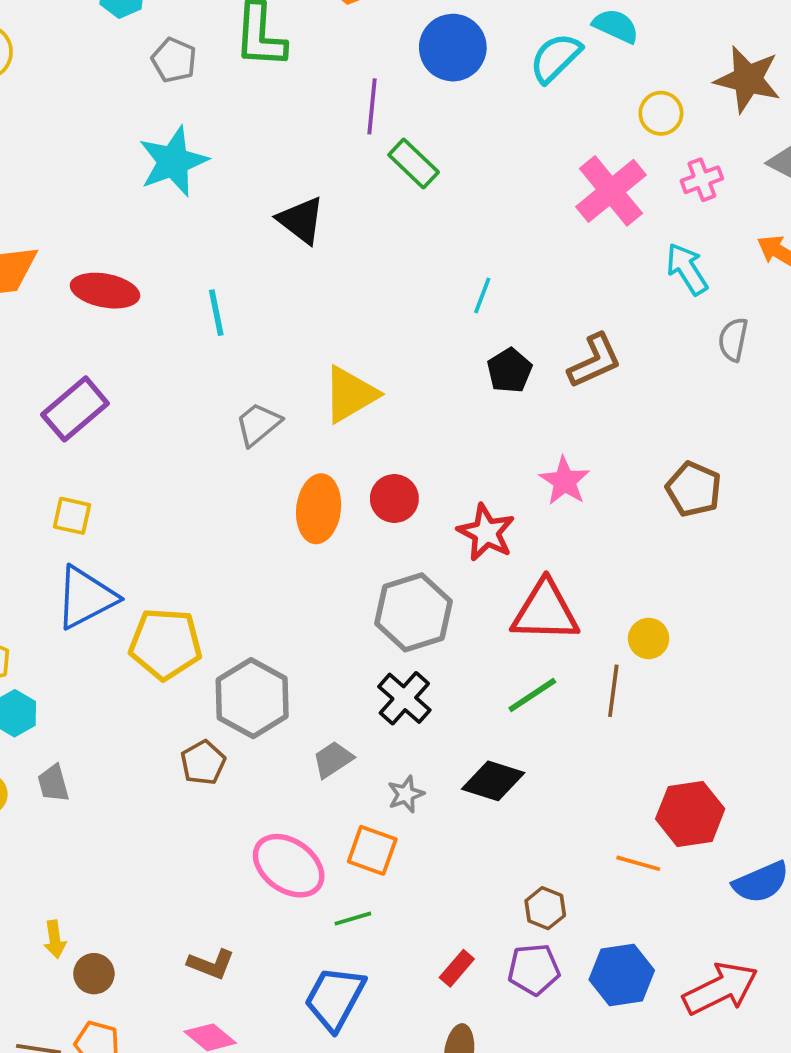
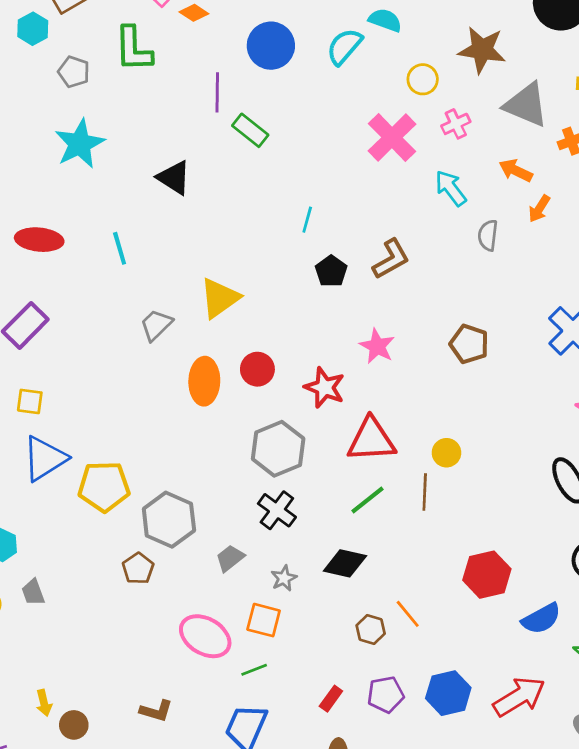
orange line: (638, 863) -> (408, 614), moved, turned 40
brown hexagon: (545, 908) -> (371, 630), moved

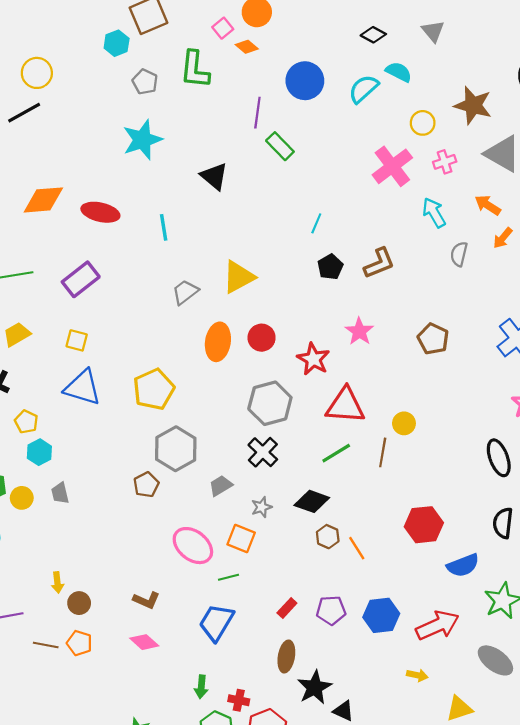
blue triangle: (45, 459) -> (83, 387), turned 42
yellow pentagon: (104, 486) -> (154, 389), moved, turned -30
brown hexagon: (371, 630) -> (328, 537), moved

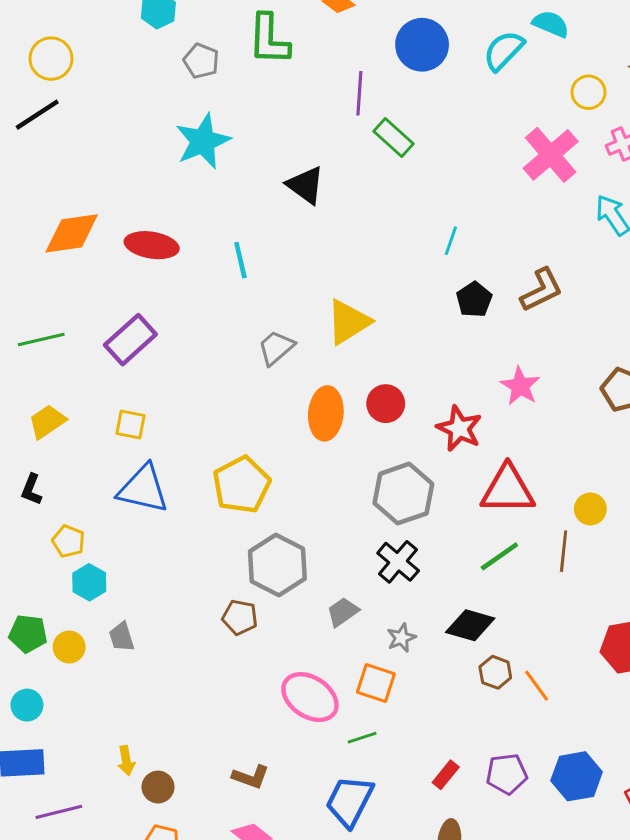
brown pentagon: (146, 485) -> (240, 617), turned -30

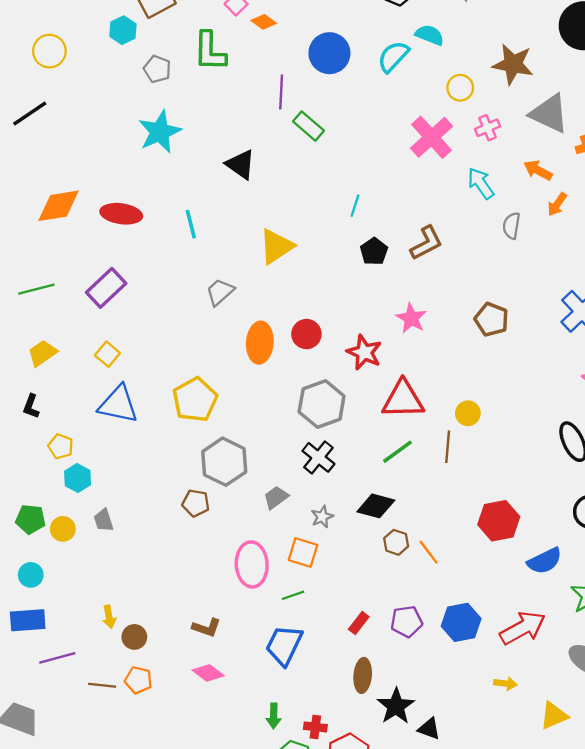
yellow circle: (51, 59) -> (49, 51), moved
yellow triangle: (348, 322) -> (276, 246), moved
yellow square: (130, 424) -> (107, 354), turned 30
pink ellipse: (310, 697) -> (252, 564), turned 54

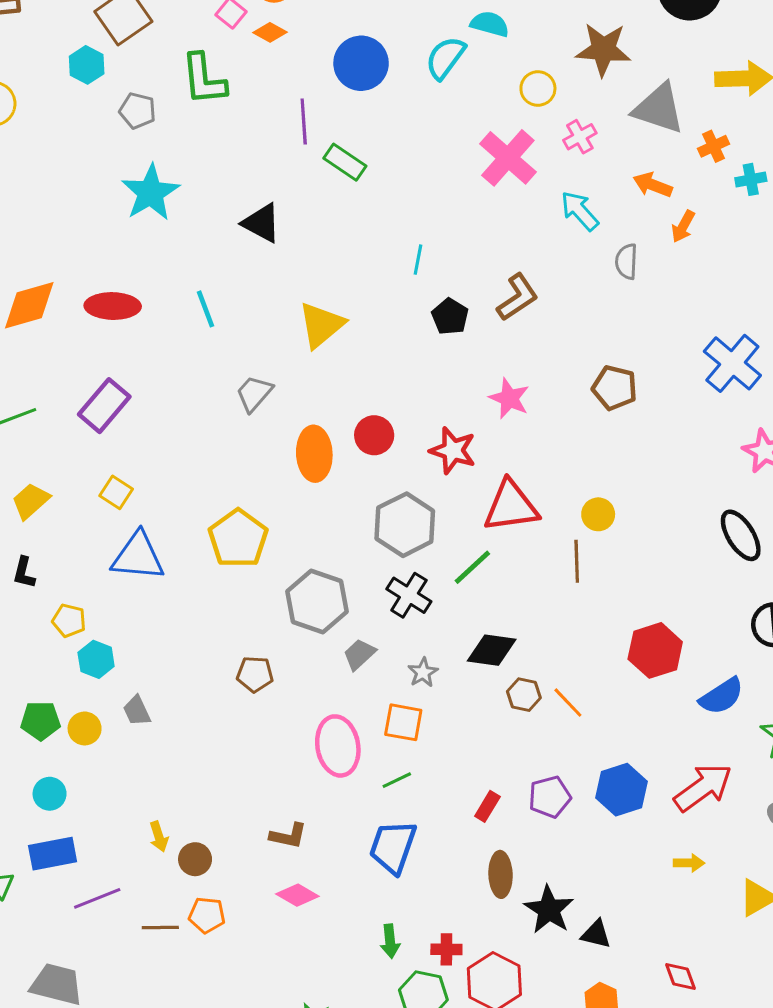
green line: (398, 452) -> (472, 567), moved
gray hexagon: (224, 462) -> (317, 602), moved

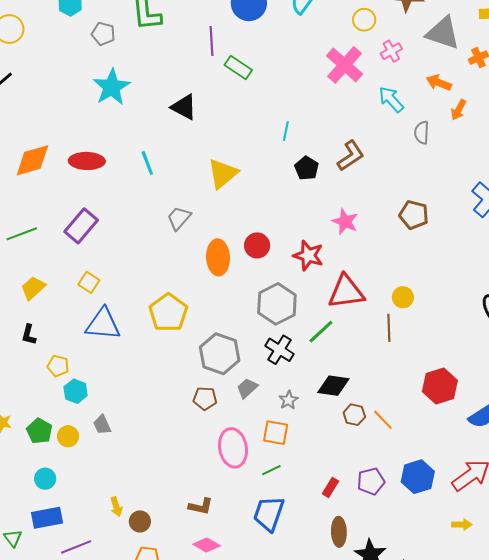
brown pentagon: (255, 674) -> (205, 398), moved
green pentagon: (41, 721) -> (39, 431), turned 30

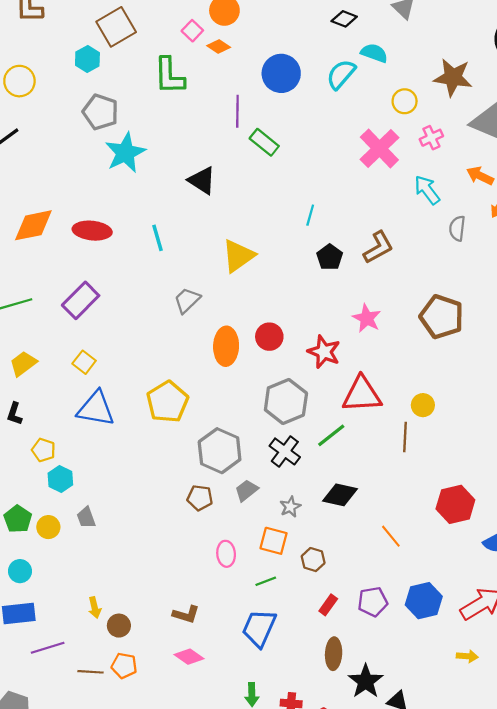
gray pentagon: (103, 34) -> (101, 112), moved, size x1.4
brown pentagon: (414, 215) -> (442, 317), size x1.4
brown hexagon: (354, 415) -> (313, 560), moved
pink ellipse: (233, 448) -> (226, 554), size x0.6

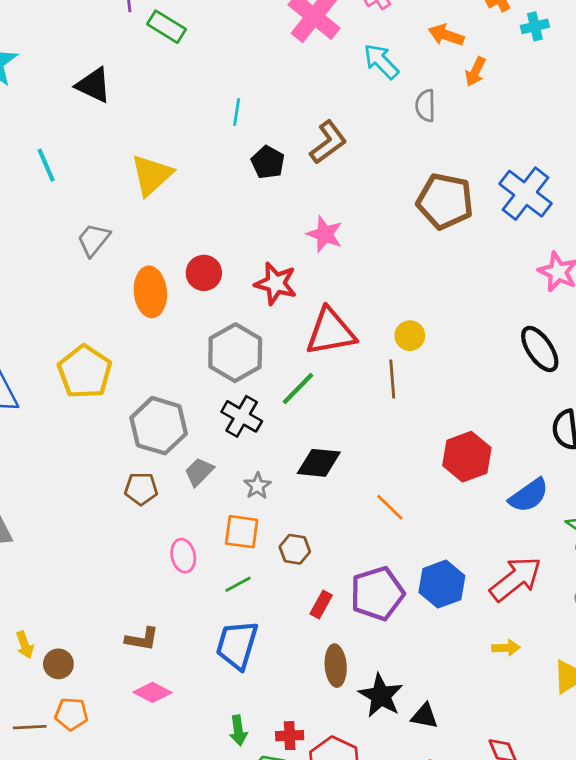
brown pentagon: (442, 317) -> (445, 201), moved
purple pentagon: (373, 602) -> (377, 593), size x1.4

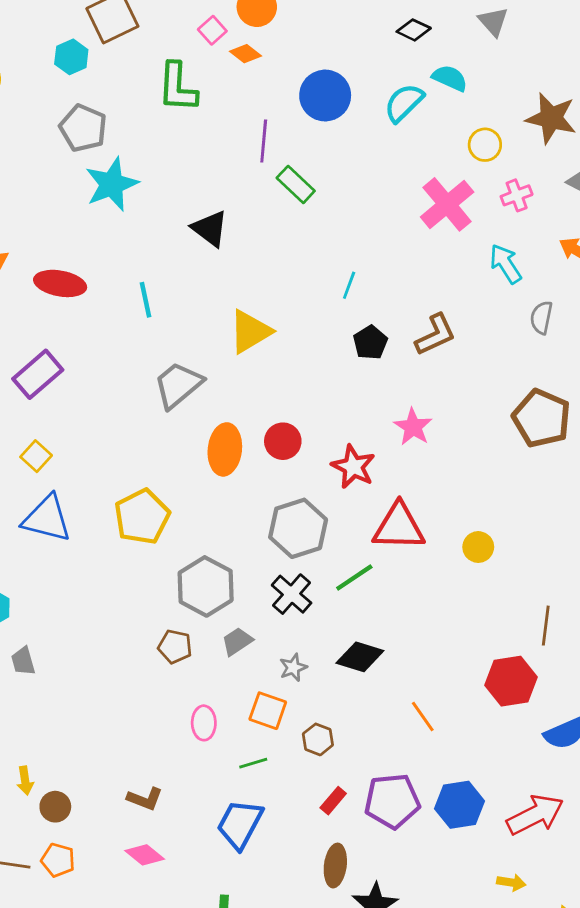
gray trapezoid: (94, 240) -> (178, 385), size x1.4
brown line: (392, 379) -> (546, 626), moved

